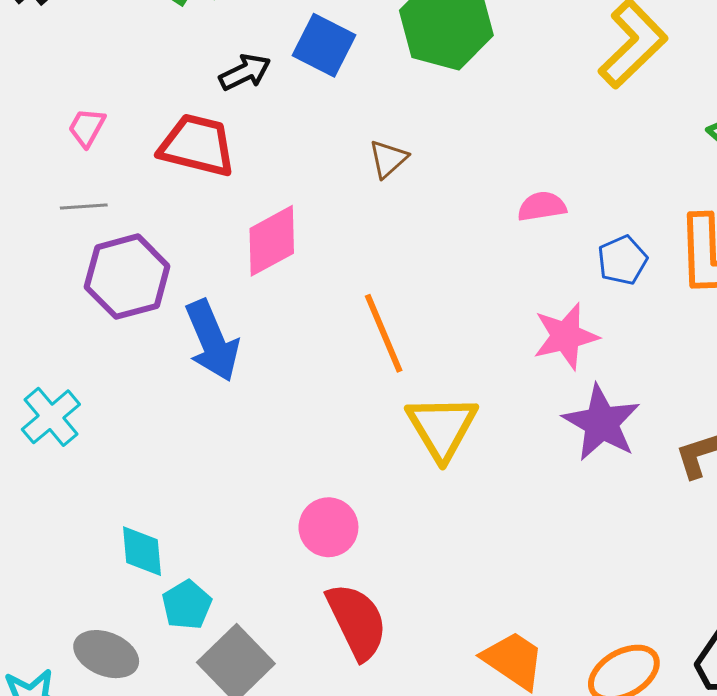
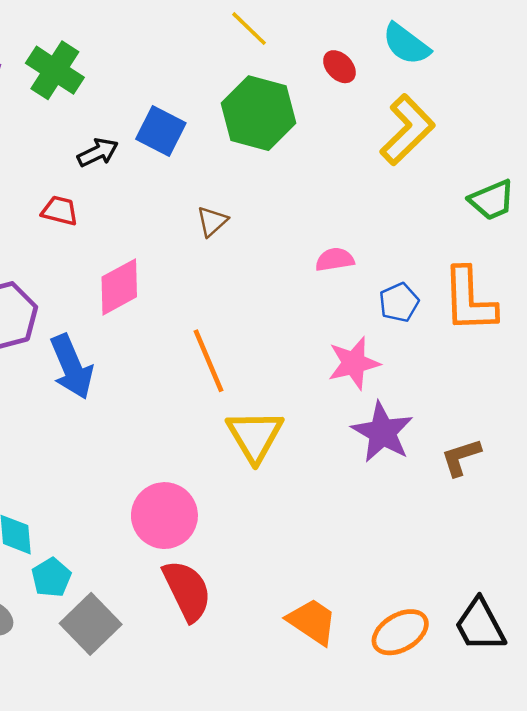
red trapezoid: (197, 145) -> (60, 211), size x0.6
pink circle: (328, 527) -> (164, 516), size x1.4

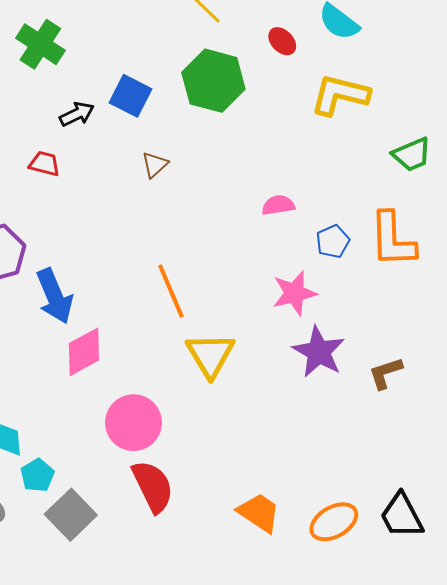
yellow L-shape: (407, 130) -> (340, 95), turned -122
brown triangle: (212, 221) -> (155, 165), moved
pink diamond: (119, 287) -> (84, 352), moved

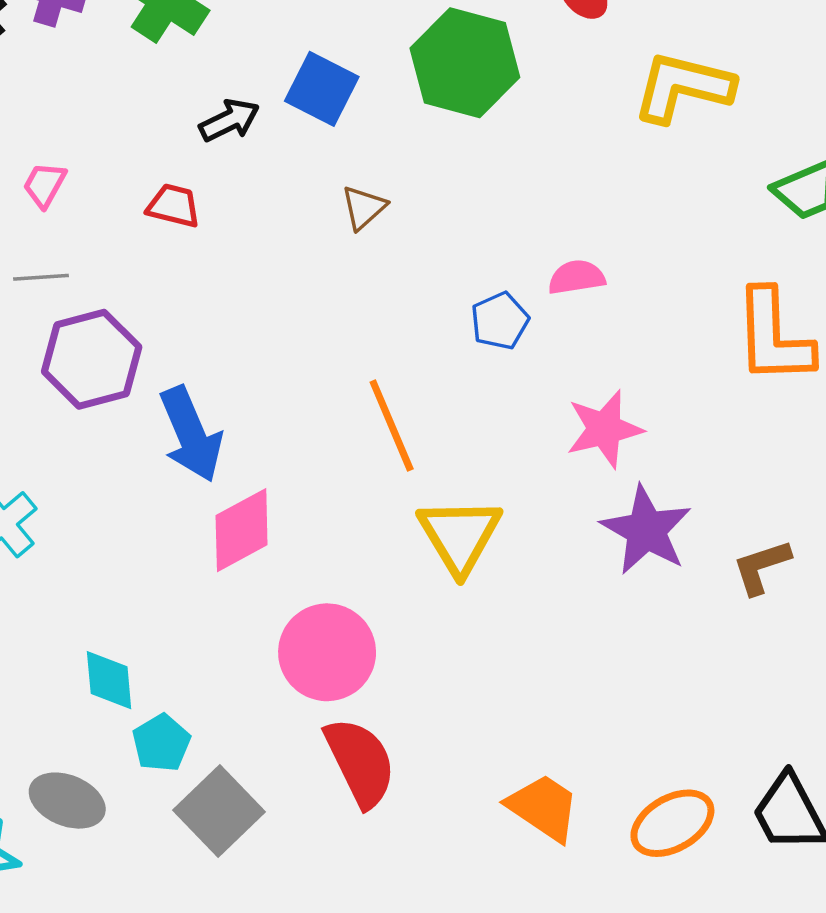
blue pentagon: (333, 242) -> (500, 321), moved

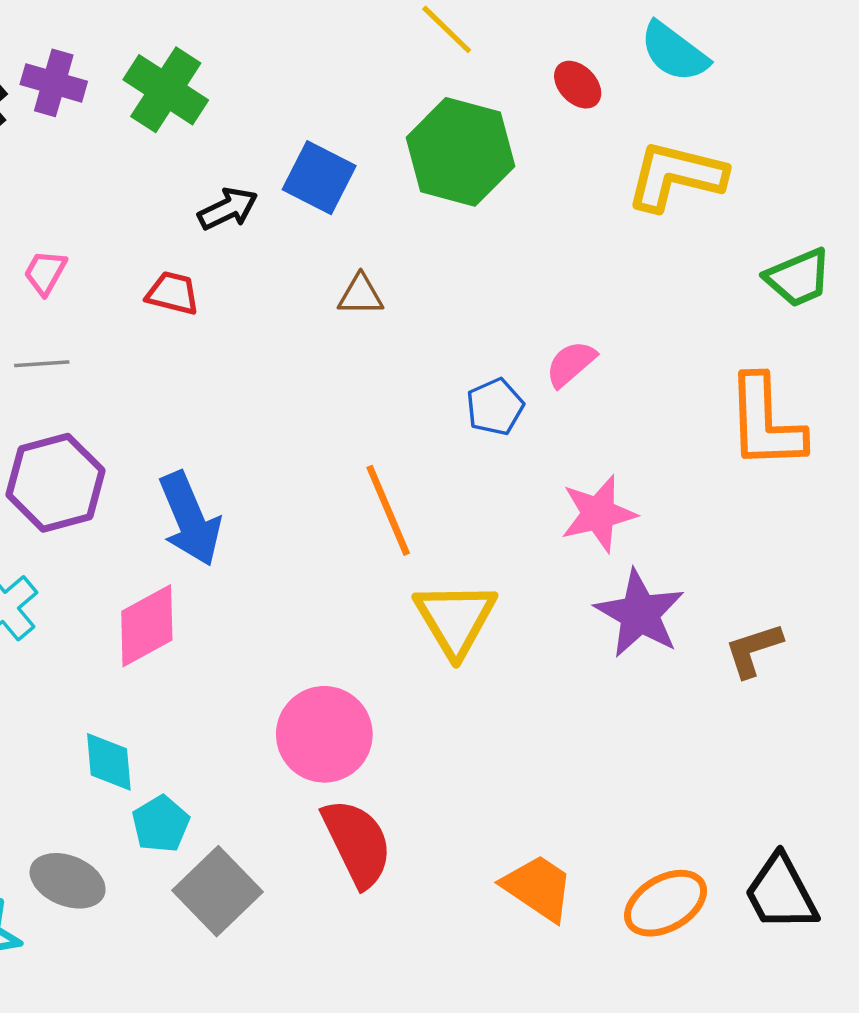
brown triangle: (364, 207) -> (361, 295), turned 42
pink semicircle: (577, 277) -> (571, 364), turned -32
purple hexagon: (92, 359) -> (55, 483), moved
pink diamond: (242, 530) -> (147, 626), moved

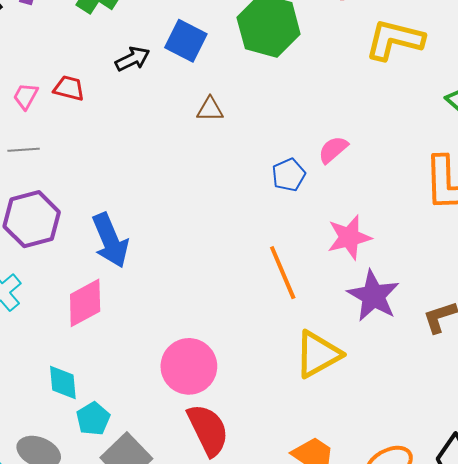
red trapezoid: (173, 293) -> (69, 88), moved
orange line: (388, 510) -> (283, 273), moved
yellow triangle: (455, 619) -> (318, 354), moved, turned 32

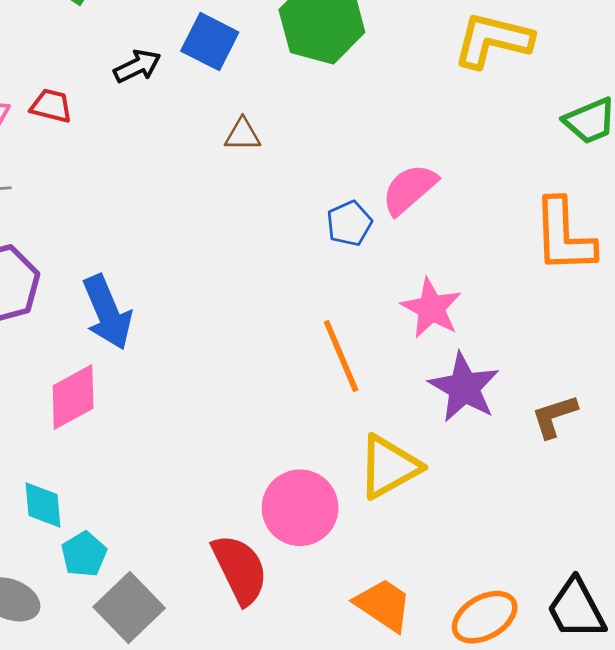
pink semicircle: (333, 150) -> (409, 189), size x1.4
pink star: (349, 237) -> (431, 308), turned -30
pink circle: (189, 366) -> (300, 508), moved

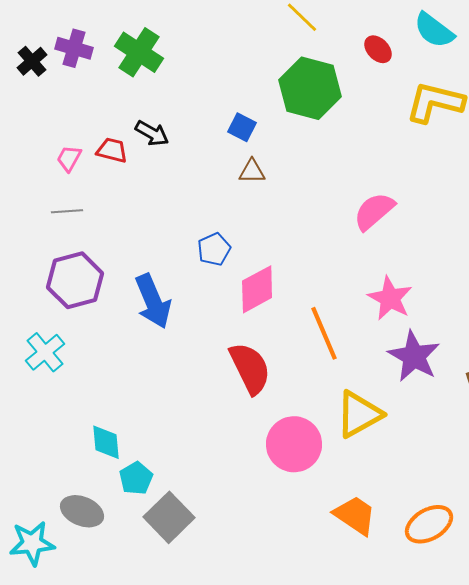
blue square: (210, 42) -> (242, 127), moved, size x0.7
black arrow: (137, 66) -> (152, 133), moved, turned 56
blue pentagon: (349, 223) -> (214, 249), moved
pink diamond: (73, 397) -> (257, 289), moved
red semicircle: (240, 569) -> (250, 368), moved

